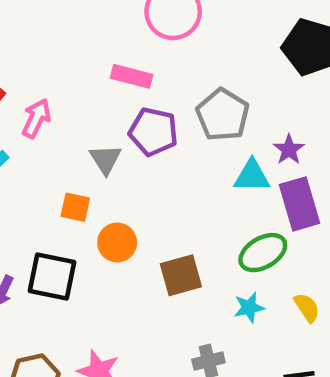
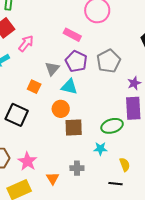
cyan triangle: (252, 176) -> (69, 87), moved
orange circle: (117, 242) -> (61, 109), moved
yellow semicircle: (307, 308) -> (125, 165), moved

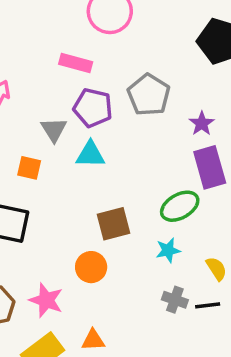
orange circle: (61, 109) -> (91, 267), moved
gray cross: (77, 168) -> (175, 300), moved, turned 32
orange triangle: (53, 178) -> (93, 340), moved, turned -48

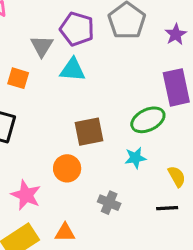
purple star: (202, 123) -> (176, 34), moved
gray cross: (175, 300) -> (109, 203), moved

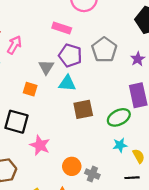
brown square: (89, 132) -> (83, 109), moved
cyan star: (135, 158) -> (120, 145), moved
orange circle: (67, 168) -> (72, 166), moved
pink star: (26, 195) -> (40, 145), moved

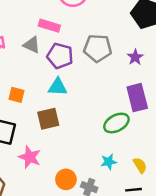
gray pentagon: (104, 50) -> (98, 48), turned -30
gray triangle: (46, 67) -> (32, 45), moved, turned -35
brown square: (83, 109) -> (48, 119), moved
cyan star: (120, 145) -> (109, 162), moved

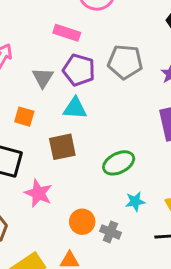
gray triangle: (32, 45) -> (43, 78), moved, turned 36
green ellipse: (116, 123) -> (119, 163), moved

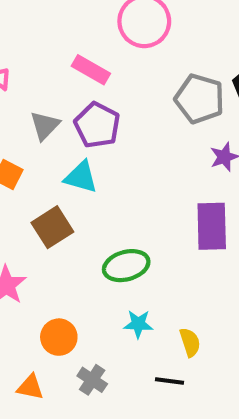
gray pentagon: (125, 62) -> (200, 99), moved
brown square: (62, 147) -> (52, 227), turned -32
gray cross: (110, 232) -> (92, 380), moved

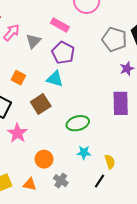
gray triangle: (45, 126) -> (33, 41), moved
black line: (169, 381) -> (100, 181), turned -64

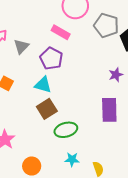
pink rectangle: (60, 25) -> (61, 32), moved
gray pentagon: (114, 39) -> (106, 25), moved
brown square: (41, 104) -> (47, 109), moved

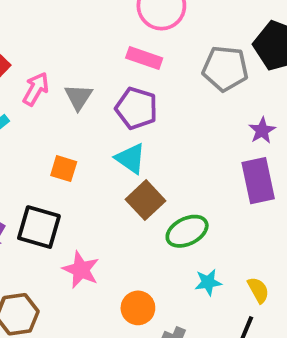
gray pentagon: (106, 25) -> (225, 69), moved
purple star: (116, 75) -> (262, 131), moved
cyan triangle: (43, 85) -> (131, 158), turned 30

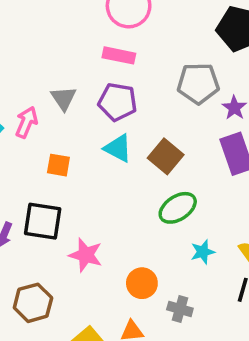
gray pentagon: (225, 69) -> (198, 83), moved
pink arrow: (36, 89) -> (27, 122), moved
brown square: (146, 200) -> (166, 156), moved

